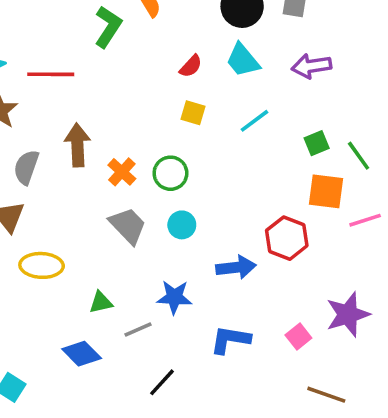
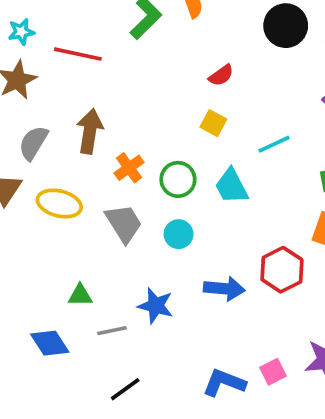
cyan trapezoid: (243, 60) -> (231, 186), moved
yellow ellipse: (42, 265) -> (59, 204), moved
blue L-shape: (230, 340) -> (224, 383), moved

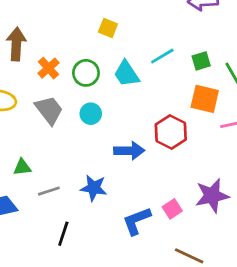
cyan line: (274, 144) -> (162, 56), moved
blue star: (156, 306) -> (94, 188), moved
blue L-shape: (224, 383) -> (137, 221), turned -36
black line: (125, 389) -> (63, 234), turned -30

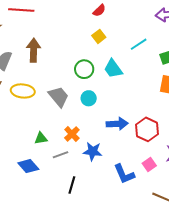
yellow square: (108, 28) -> (99, 36), turned 32
cyan line: (162, 56) -> (139, 44), moved
orange cross: (49, 68) -> (72, 134), moved
red hexagon: (171, 132) -> (147, 129), moved
blue L-shape: (137, 221) -> (124, 174), turned -90

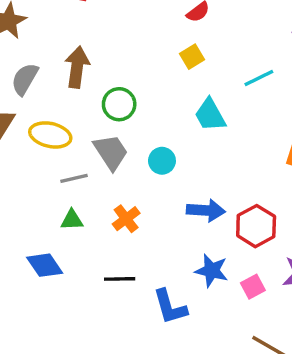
green circle: (84, 69) -> (119, 104), moved
blue star: (93, 151) -> (212, 271), moved
gray line: (61, 155) -> (74, 178), moved
blue L-shape: (124, 174) -> (170, 307), moved
black line: (72, 185) -> (120, 279), moved, turned 66

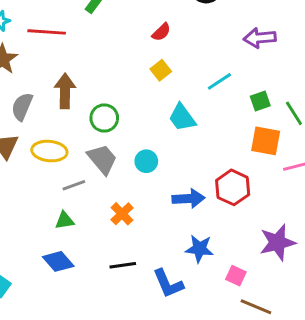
green triangle: (72, 220) -> (65, 220), moved
red hexagon: (256, 226) -> (233, 187), moved
pink square: (253, 287) -> (236, 276), moved, turned -30

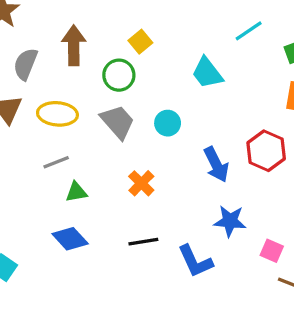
yellow square: (161, 70) -> (140, 42), moved
gray line: (74, 185) -> (56, 162), moved
blue arrow: (188, 199) -> (216, 164), turned 68

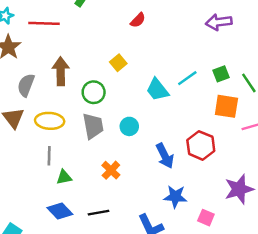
cyan line: (249, 31) -> (187, 78), moved
yellow square: (140, 42) -> (118, 63), moved
gray trapezoid: (118, 122) -> (93, 126), turned 32
gray line: (56, 162) -> (49, 156), turned -66
black line: (143, 242) -> (99, 213), moved

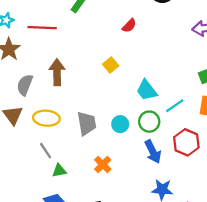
cyan line: (187, 78) -> (175, 106), moved
green circle: (94, 92) -> (149, 122), moved
gray line: (49, 156) -> (46, 151), turned -36

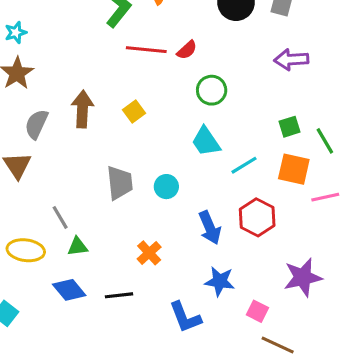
red line: (42, 28) -> (146, 50), moved
yellow square: (111, 65) -> (134, 112), moved
yellow ellipse: (46, 118) -> (26, 250), moved
green circle: (149, 122) -> (212, 90), moved
orange cross: (103, 165) -> (149, 253), moved

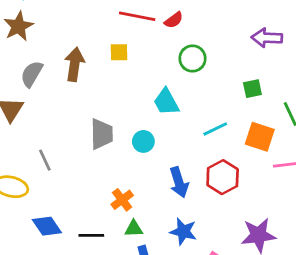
yellow square: (134, 112) -> (119, 52), moved, turned 30
green square: (290, 127) -> (252, 89), moved
cyan trapezoid: (206, 142) -> (166, 102), moved
green triangle: (78, 246) -> (134, 229), moved

